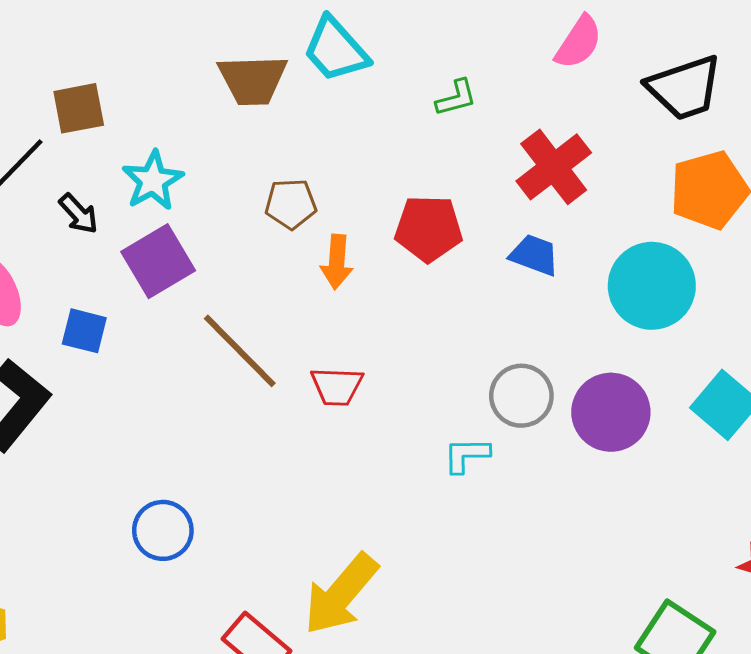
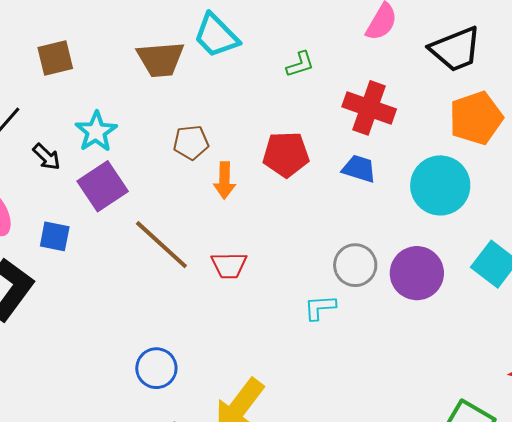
brown square: (79, 108) -> (55, 58), moved
red cross: (554, 167) -> (369, 108), turned -30
blue circle: (163, 530) -> (156, 368), moved

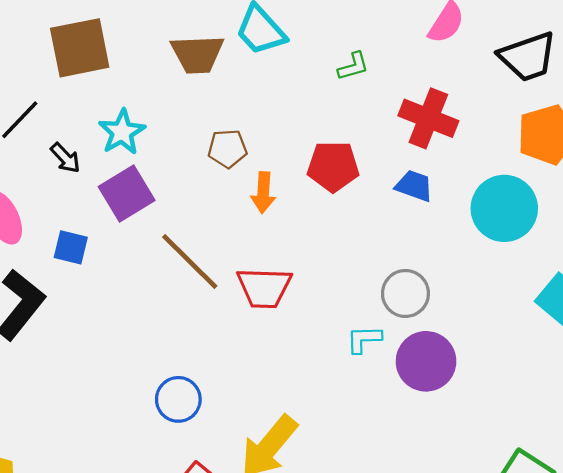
brown square: (55, 58) -> (80, 48), size x1.5
red trapezoid: (229, 265) -> (264, 288), size x1.4
purple circle: (417, 273) -> (426, 361), moved

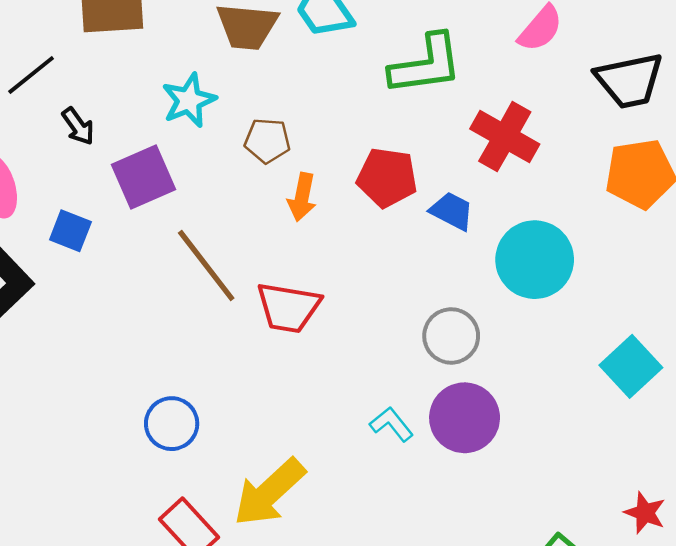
green L-shape: (353, 66) -> (426, 65), size x2.0
cyan star: (122, 132) -> (189, 100), moved
blue trapezoid: (414, 186) -> (452, 211), moved
cyan circle: (504, 208) -> (535, 260), moved
cyan L-shape: (364, 339) -> (391, 424), moved, turned 45

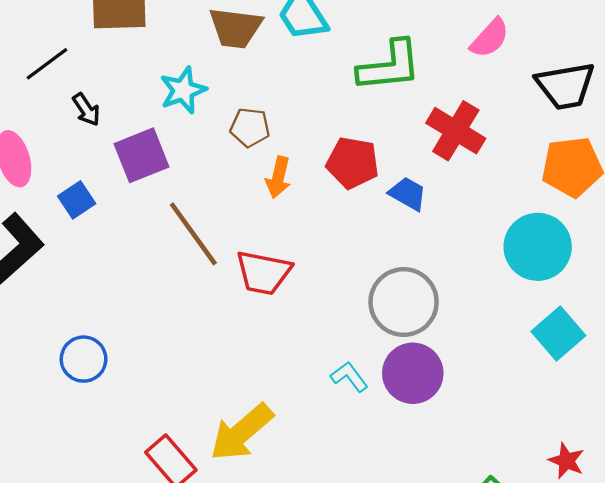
blue square: (70, 231) -> (77, 200), turned 33
cyan circle: (535, 260) -> (538, 247), moved
gray circle: (451, 336) -> (404, 302), size x1.4
blue circle: (172, 424) -> (84, 359), moved

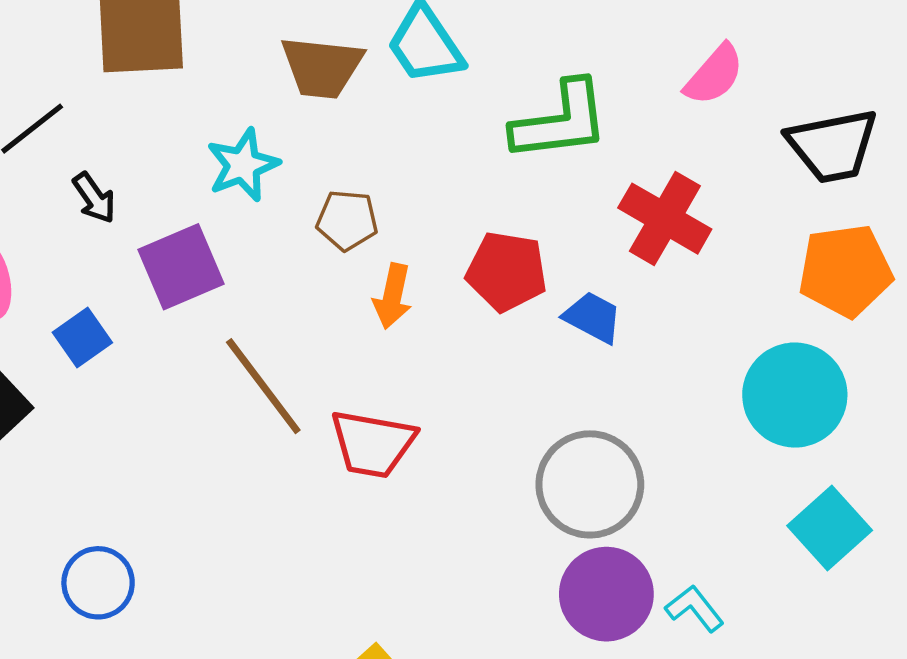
cyan L-shape: (349, 377) -> (695, 608), moved

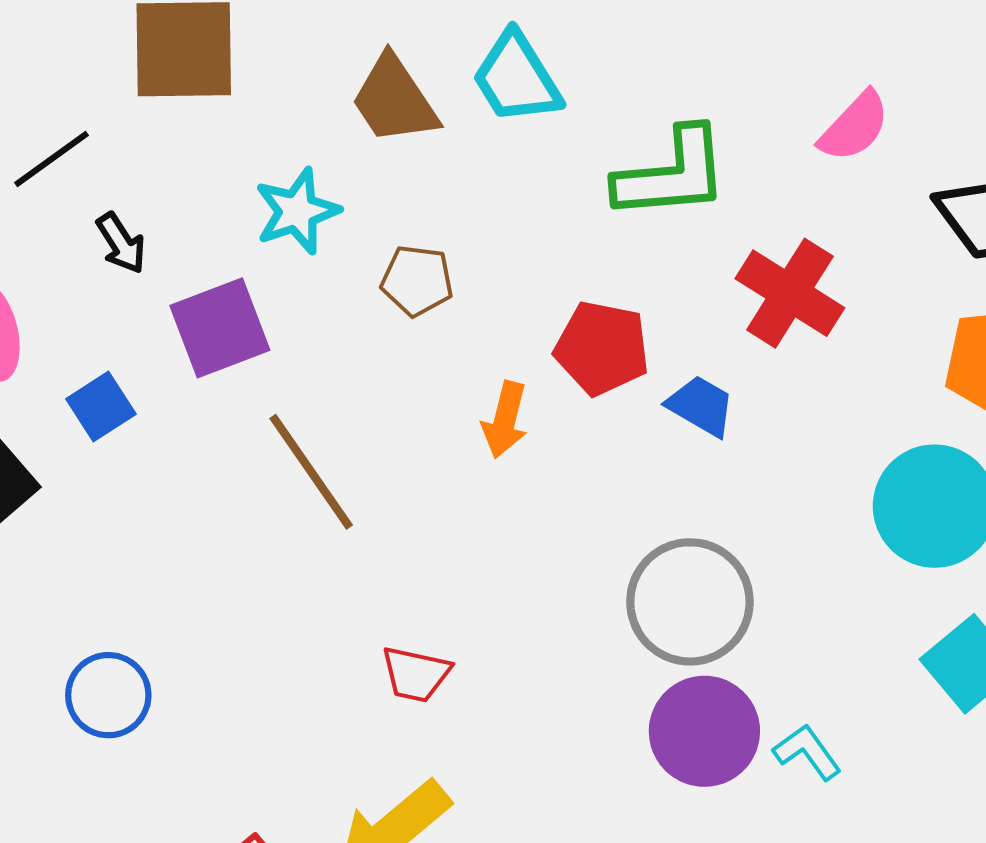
brown trapezoid: (322, 67) -> (394, 100), turned 48
orange arrow: (393, 296) -> (505, 420), moved
red trapezoid: (373, 444) -> (416, 674), moved, size x0.7

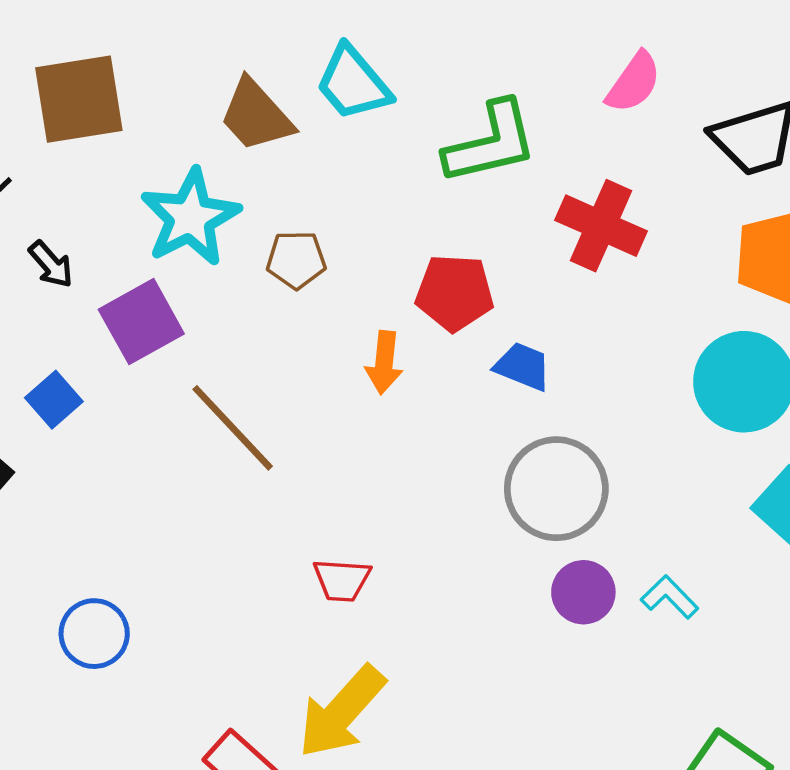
cyan star: (297, 211) -> (190, 217), size x1.4
blue trapezoid: (701, 406) -> (523, 366), moved
purple circle: (704, 731) -> (583, 592), size x0.7

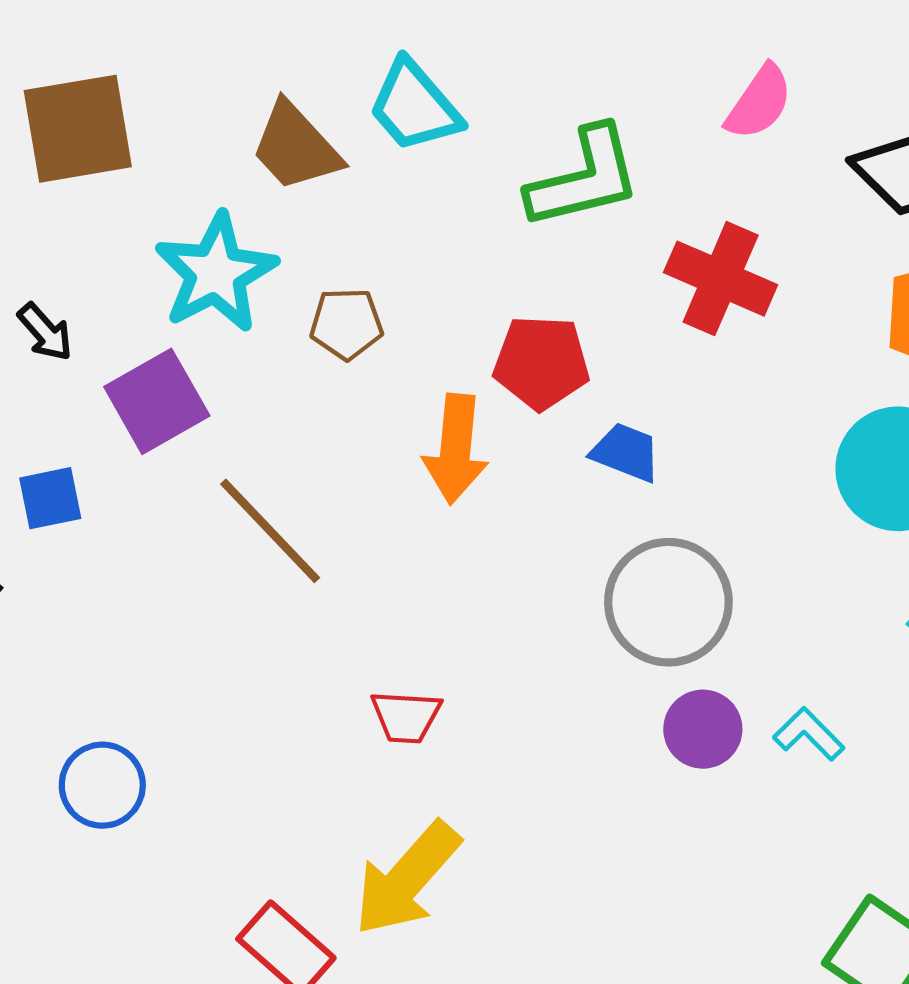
orange arrow: (384, 363) -> (456, 449), size x1.4
blue square: (54, 400) -> (50, 498), turned 30

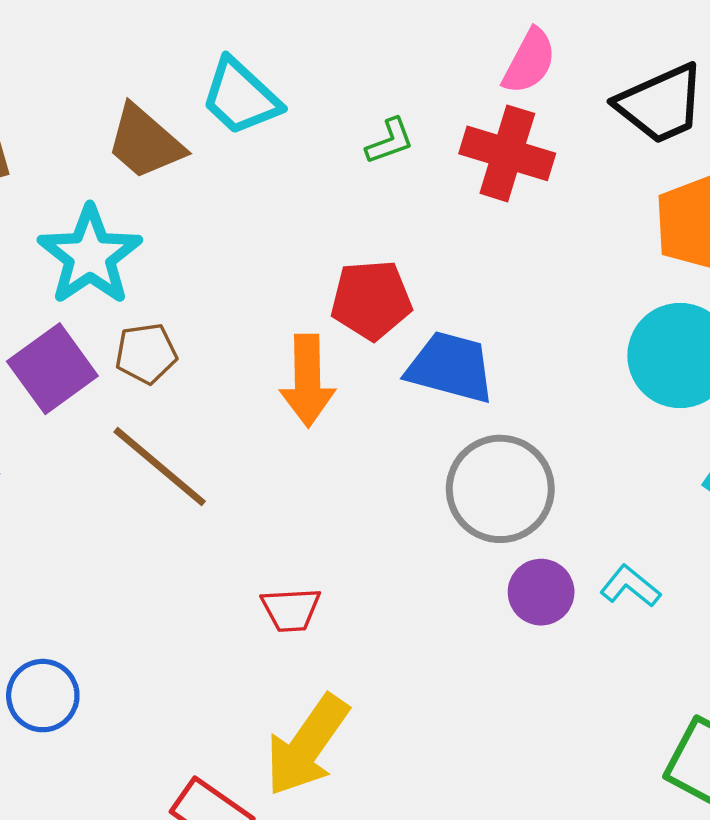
green L-shape: (584, 178) -> (390, 141), size x0.5
red cross: (721, 279) -> (507, 153), moved
brown pentagon: (346, 324) -> (146, 353), moved
blue trapezoid: (626, 452) -> (450, 367), size x1.5

